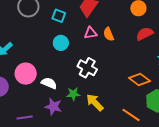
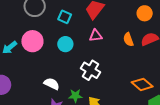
orange semicircle: (109, 34) -> (128, 40), moved
pink circle: (26, 74) -> (32, 41), moved

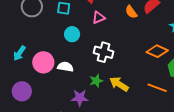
pink circle: (32, 41) -> (43, 62), moved
white semicircle: (52, 84) -> (65, 67), moved

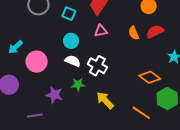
white semicircle: (65, 67) -> (73, 61), moved
green star: (96, 81) -> (78, 84), moved
purple star: (80, 98) -> (54, 95), moved

